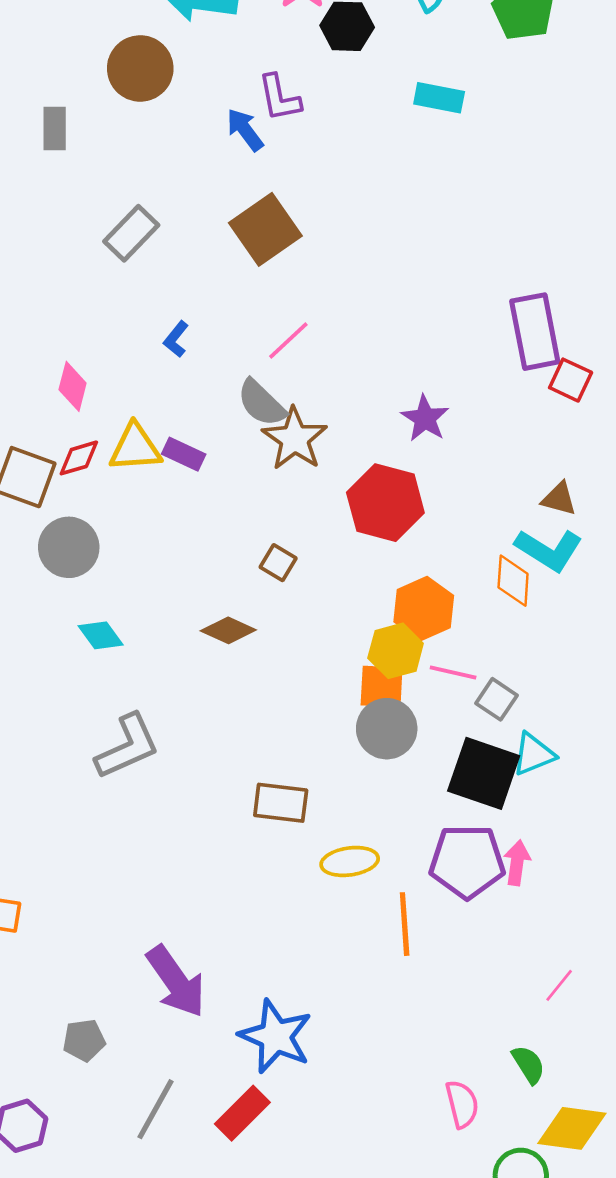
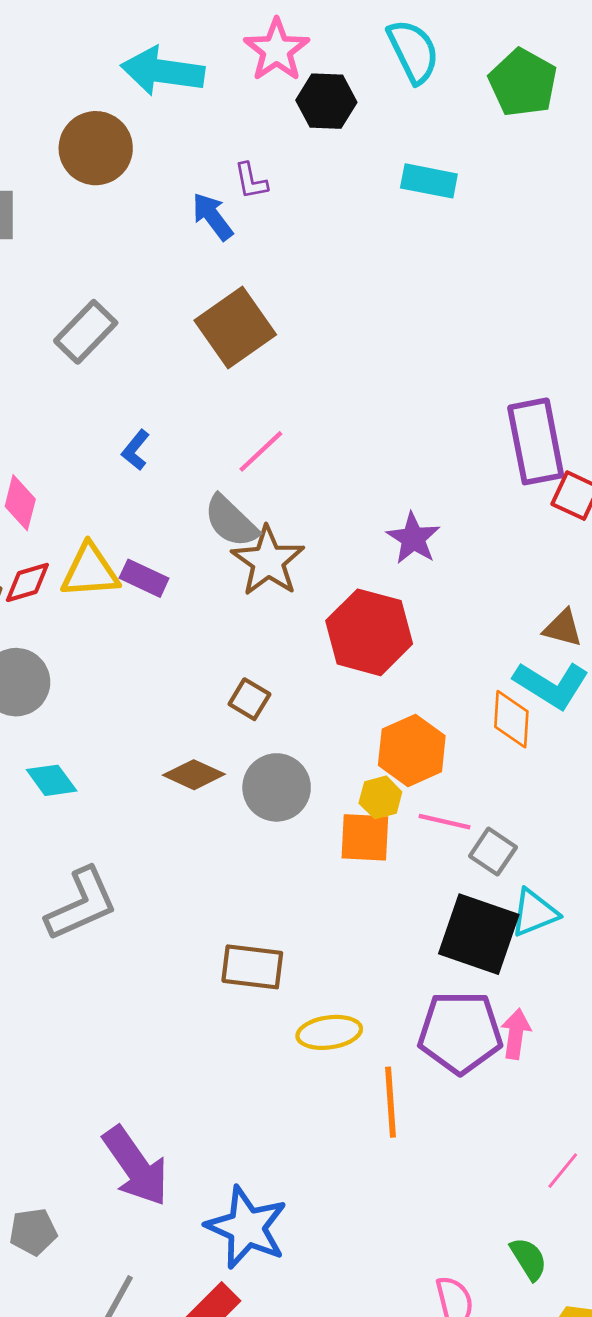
purple L-shape: (279, 98) -> (251, 181), size x0.7
yellow hexagon: (396, 651) -> (380, 797), size x0.7
gray circle: (387, 729) -> (277, 787), moved

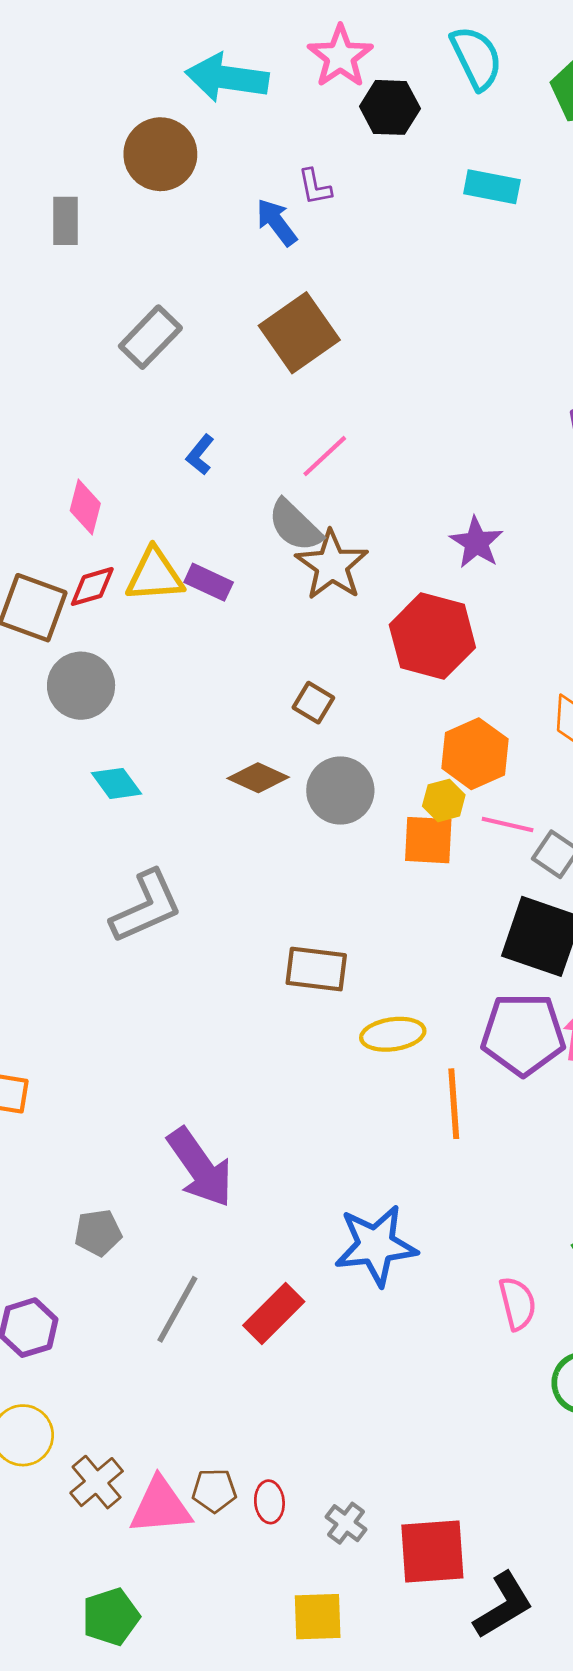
blue star: (247, 1227) -> (376, 1245), moved, turned -30

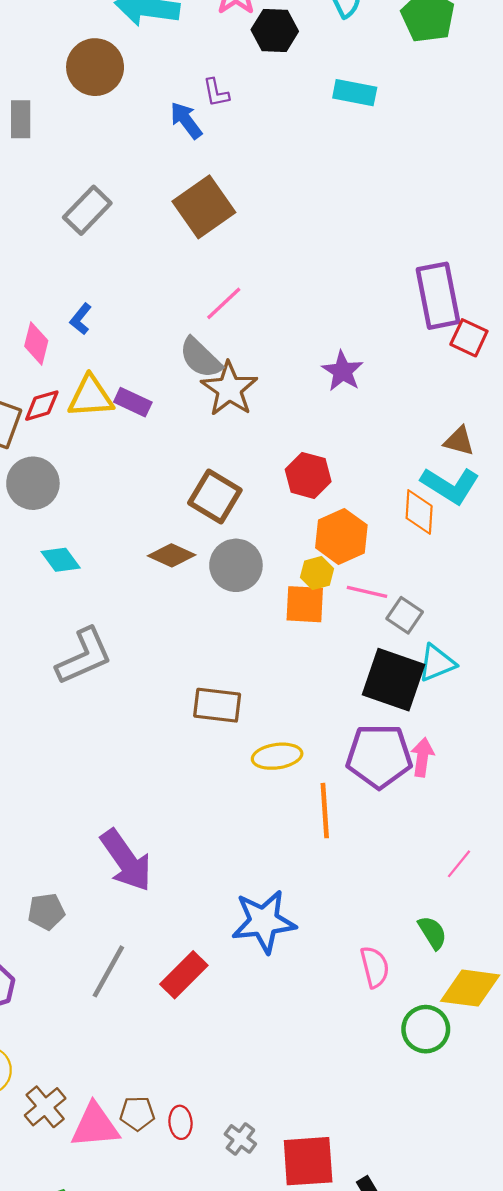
blue L-shape: (200, 455) -> (81, 319), moved
red hexagon: (432, 636) -> (308, 475), moved, size x0.7
brown square: (313, 703) -> (215, 497), size x1.6

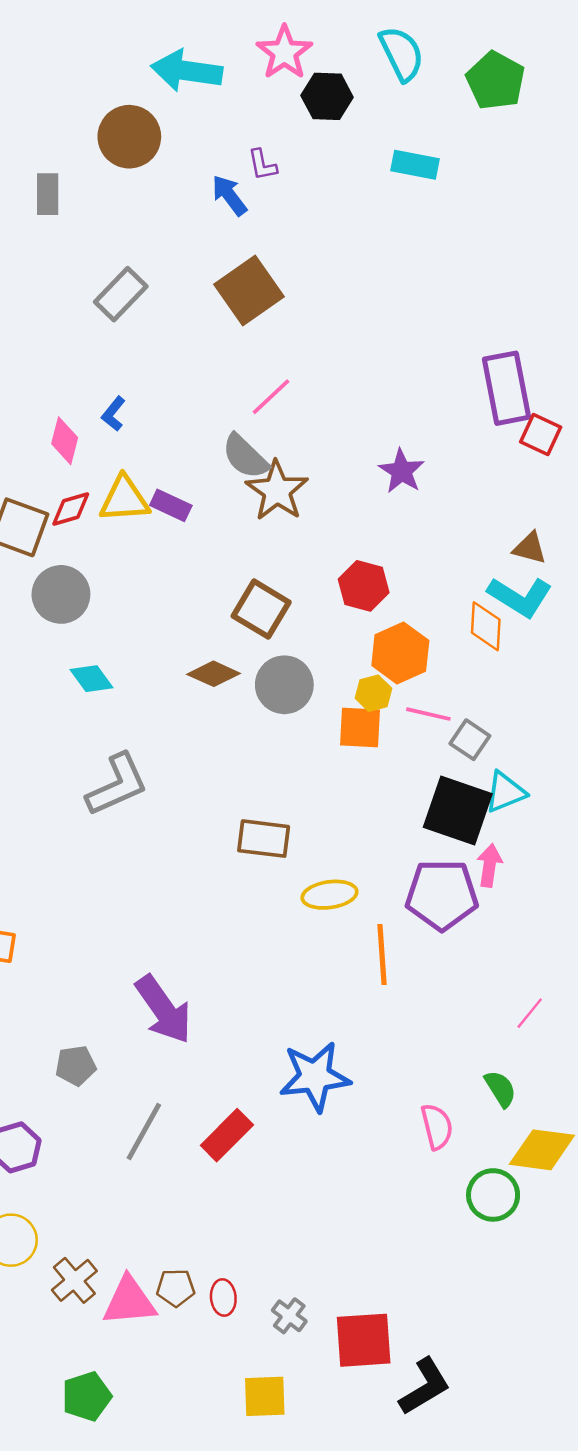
pink arrow: (422, 757) -> (489, 865), moved

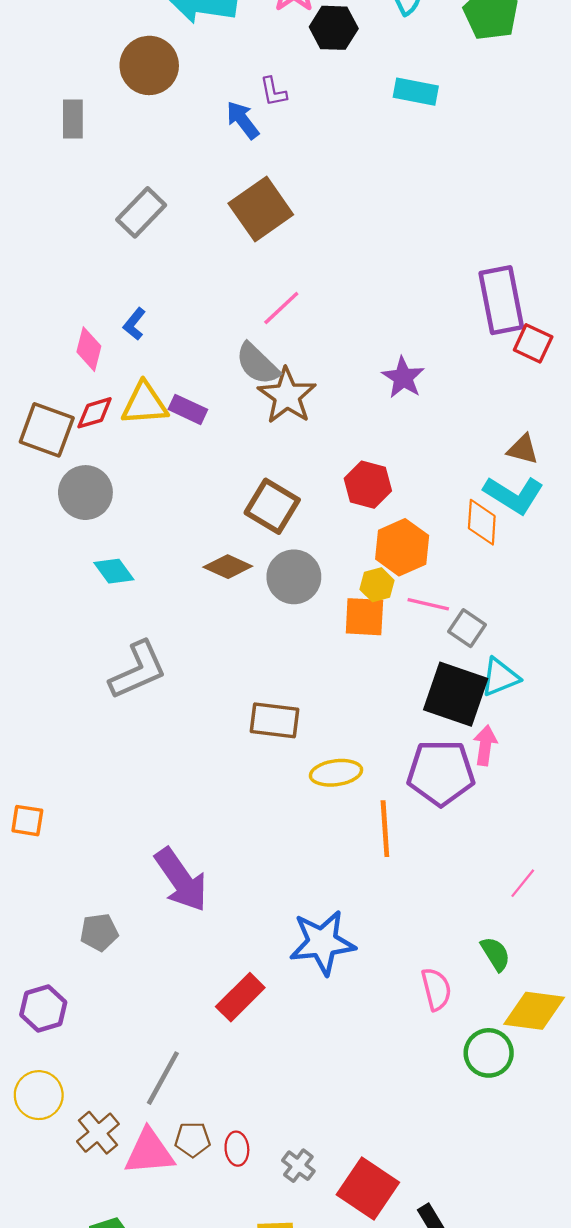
gray line: (144, 1131) -> (163, 1078), moved
red square: (364, 1340) -> (368, 1188), turned 38

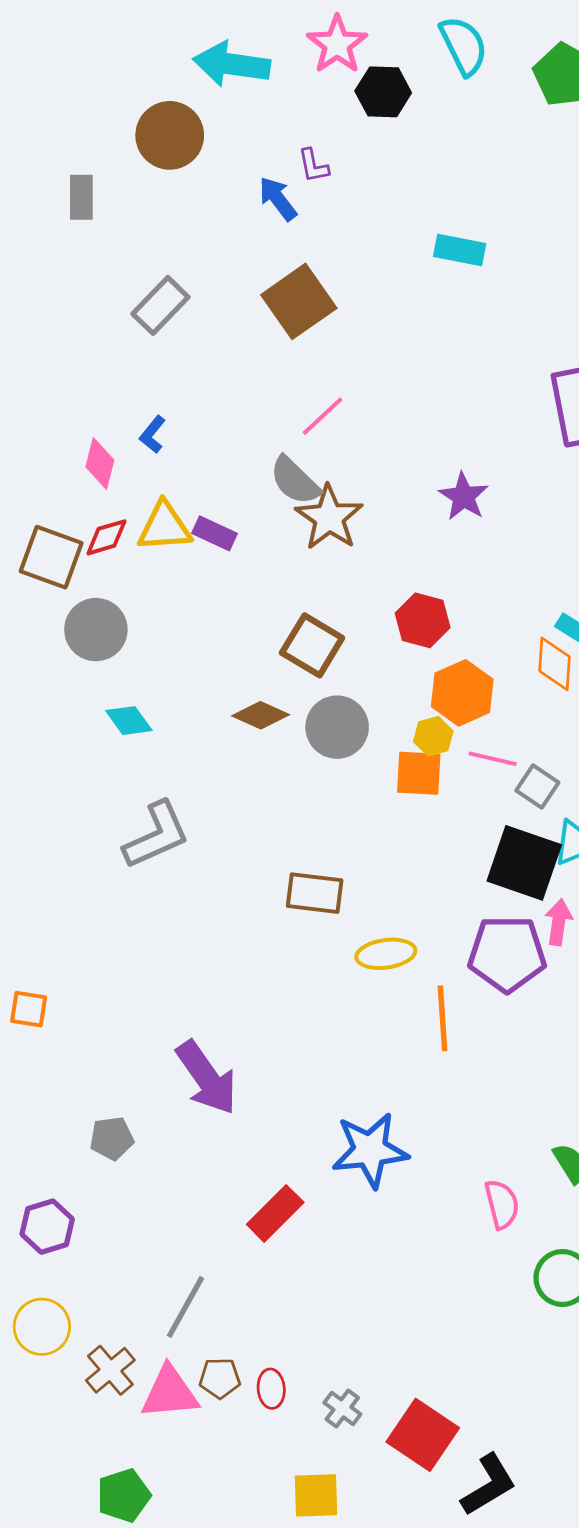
cyan rectangle: (416, 92) -> (460, 250), moved

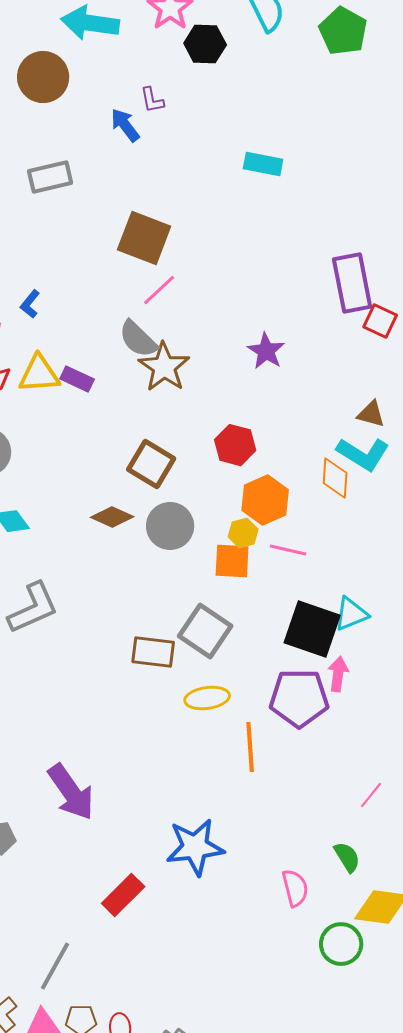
brown square: (299, 301) -> (144, 238), moved, turned -34
gray rectangle: (160, 305) -> (50, 177), moved, turned 33
gray square: (537, 786) -> (205, 631), moved, size x1.6

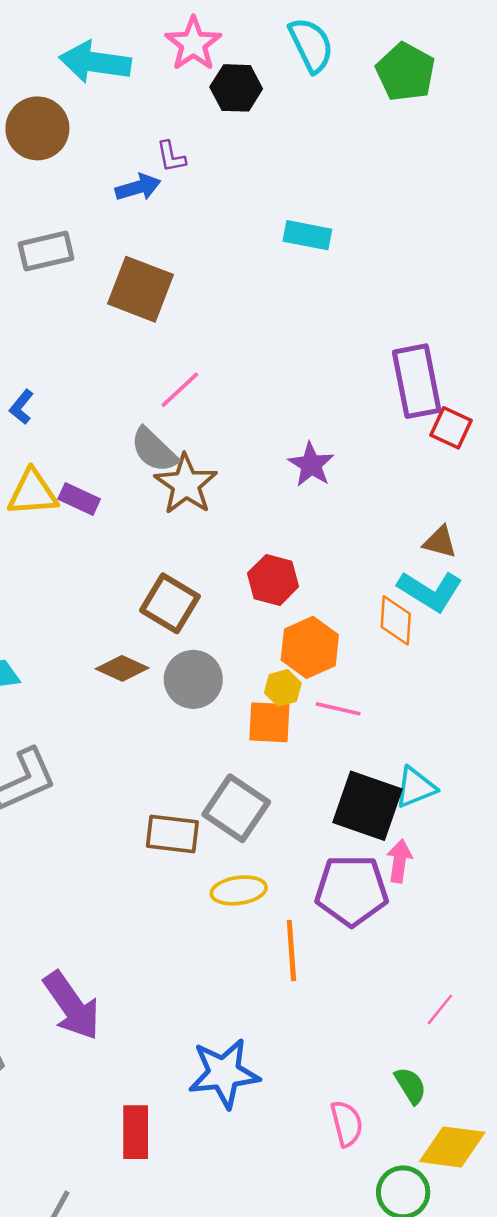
blue arrow: (125, 125) -> (138, 187), turned 111
brown square: (144, 238) -> (140, 289), moved
red rectangle: (123, 895) -> (136, 1132), turned -45

